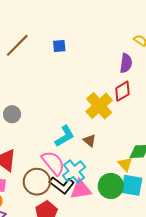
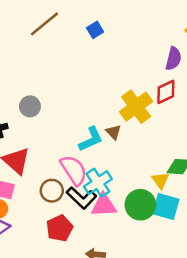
blue square: (59, 46) -> (95, 30), turned -32
brown triangle: (90, 141) -> (114, 132), moved
brown circle: (37, 182) -> (52, 191), size x0.7

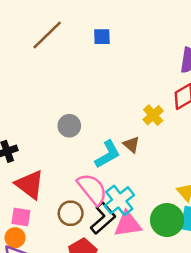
blue square: (95, 30) -> (102, 37), turned 35
gray circle: (30, 106) -> (69, 126), moved
yellow cross: (136, 107) -> (153, 115), size x0.6
black L-shape: (81, 198) -> (103, 218), turned -80

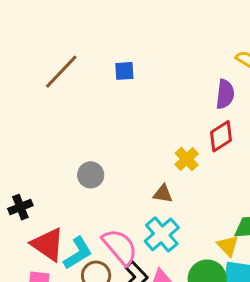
brown triangle: (131, 145) -> (163, 194), turned -30
cyan L-shape: (108, 154) -> (78, 253), moved
cyan cross: (119, 200) -> (162, 234), moved

